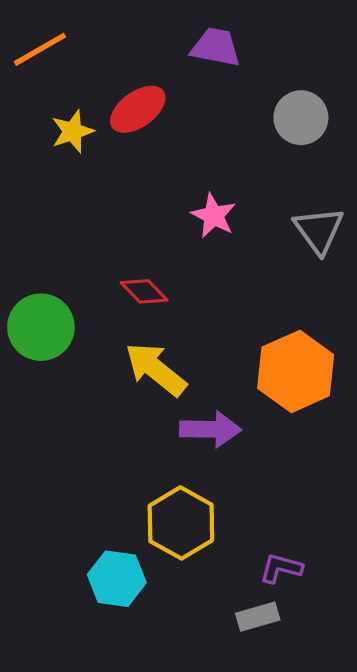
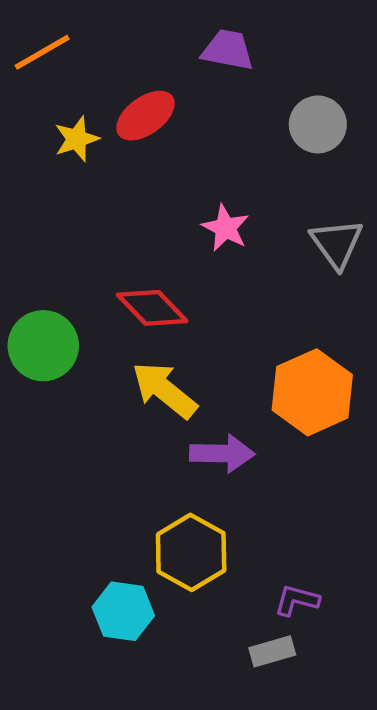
red diamond: (144, 291) -> (152, 308), size x1.4

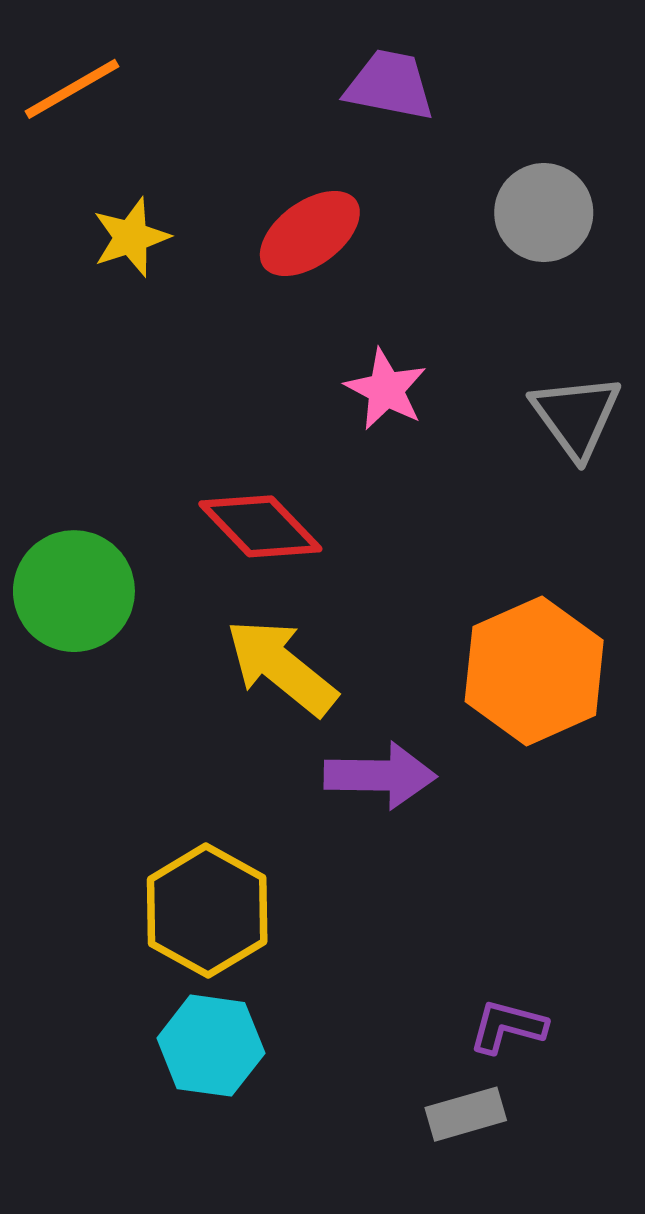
red ellipse: (146, 116) -> (310, 233), moved
yellow hexagon: (191, 552) -> (207, 911), moved

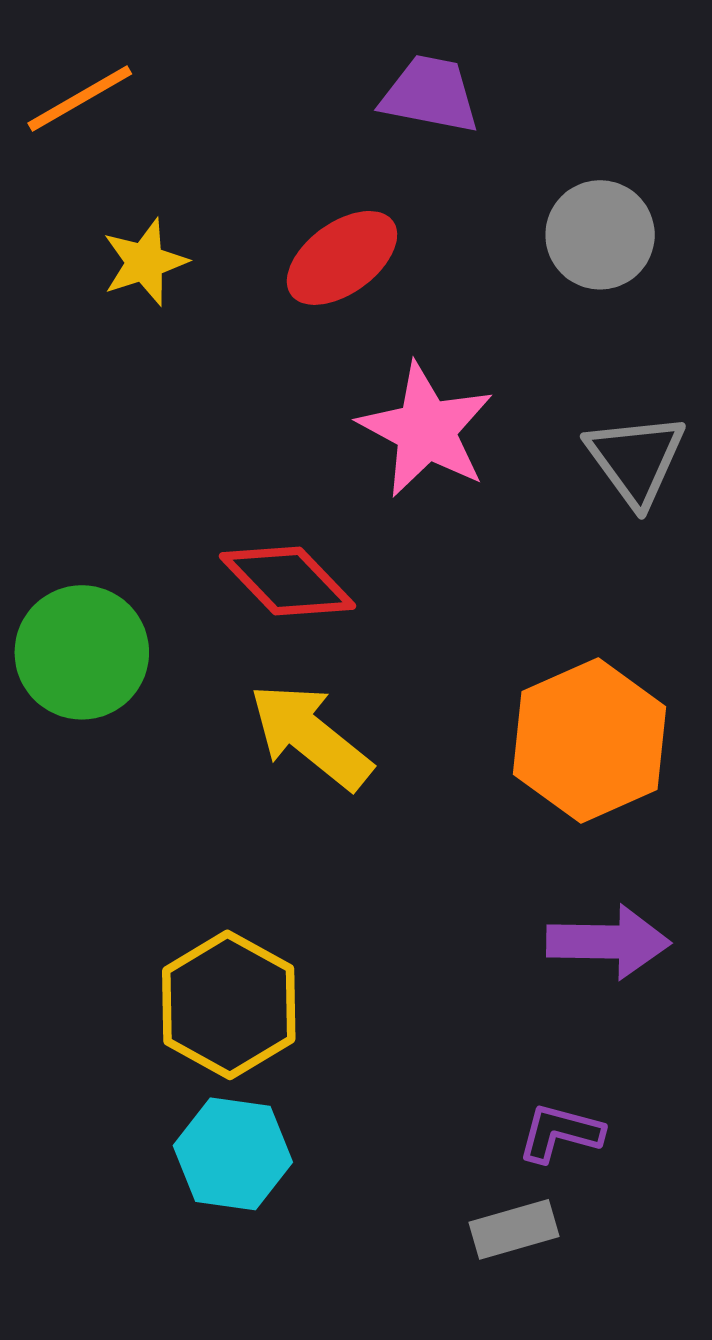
pink star: (386, 389) -> (426, 430), size x1.5
purple arrow: (380, 776) -> (608, 942), moved

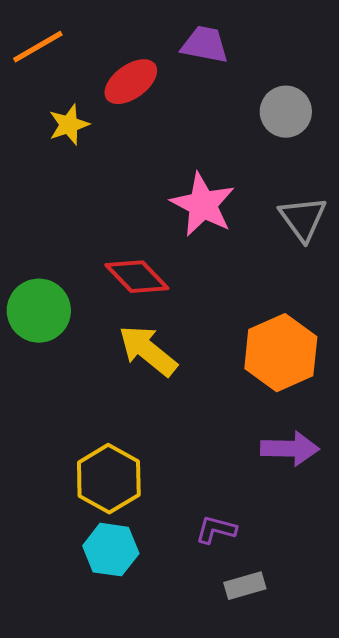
red ellipse: (342, 258) -> (131, 82), moved
purple L-shape: (560, 1133) -> (216, 530), moved

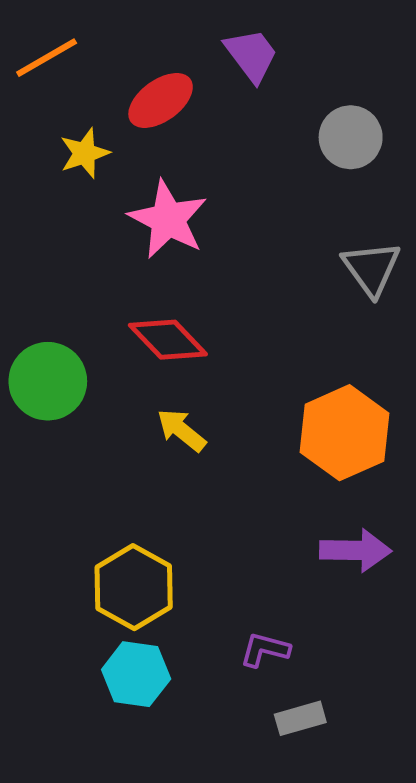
purple trapezoid: (205, 45) -> (251, 55), turned 42
pink star: (203, 205) -> (168, 219), moved
yellow arrow: (148, 351) -> (181, 430), size x0.7

